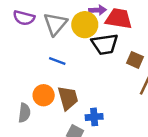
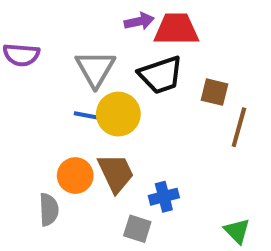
gray triangle: (55, 24) -> (95, 69), moved
yellow circle: (85, 25) -> (118, 114), moved

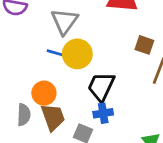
black trapezoid: (161, 75) -> (101, 87), moved, turned 128
brown trapezoid: (116, 173) -> (53, 117), moved

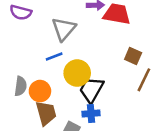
blue line: (56, 53) -> (54, 56), turned -42
yellow circle: (77, 54) -> (77, 73), moved
gray semicircle: (24, 115) -> (21, 86), moved

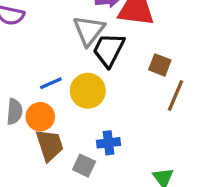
gray triangle: (64, 29) -> (89, 30), moved
blue line: (54, 56) -> (51, 83), moved
black trapezoid: (91, 90) -> (109, 50), moved

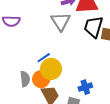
black trapezoid: (109, 50) -> (93, 27), moved
yellow circle: (88, 91) -> (51, 69), moved

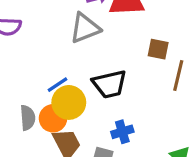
gray triangle: (61, 22) -> (85, 28), turned 40
black trapezoid: (93, 27) -> (110, 84), moved, turned -120

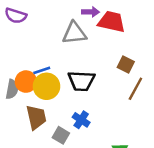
orange circle: (53, 118) -> (26, 82), moved
blue cross: (122, 132) -> (81, 120), turned 35

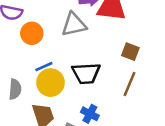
orange circle: (26, 82) -> (32, 33), moved
brown line: (135, 89) -> (130, 84), moved

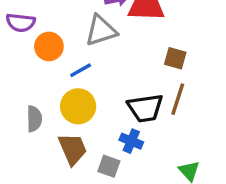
blue line: (44, 67) -> (81, 70), moved
black trapezoid: (86, 73) -> (145, 108), moved

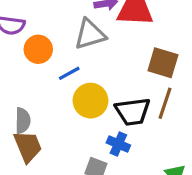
brown square: (175, 58) -> (163, 63), size x1.4
yellow circle: (78, 106) -> (90, 101), moved
brown trapezoid: (73, 149) -> (28, 146), moved

